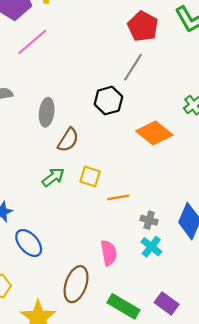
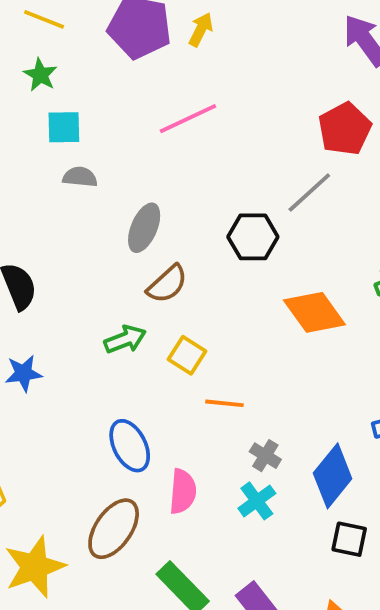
pink line: (32, 42) -> (188, 119), moved
blue ellipse: (29, 243) -> (130, 446), moved

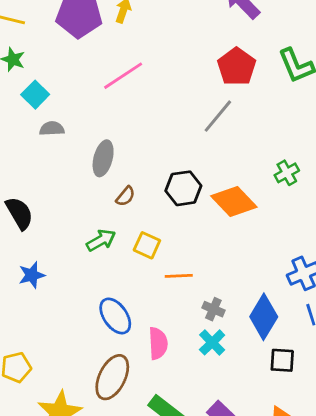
cyan square: (64, 127) -> (35, 95), turned -36
black hexagon: (253, 237) -> (183, 188), moved
brown semicircle: (167, 284) -> (125, 196), size x0.7

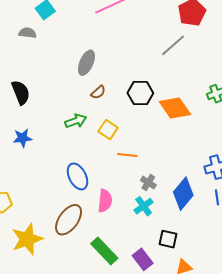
gray semicircle: (52, 129) -> (27, 33), moved
black square: (282, 360) -> (168, 239), moved

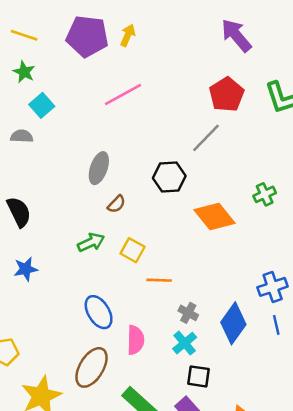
black hexagon: (140, 93) -> (169, 177), moved
black square: (168, 239) -> (199, 376), moved

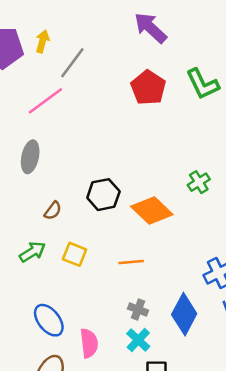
gray line: (206, 138) -> (72, 63), moved
gray ellipse: (99, 168) -> (30, 157), moved
black hexagon: (169, 177) -> (103, 195), moved
orange line: (159, 280) -> (131, 262), moved

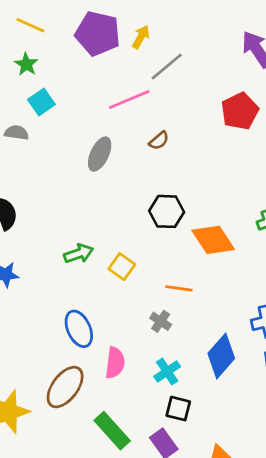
brown semicircle: (53, 211) -> (159, 141), moved
gray cross: (138, 310) -> (161, 321), moved

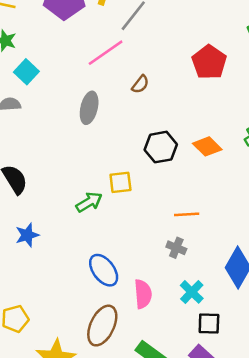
red pentagon: (240, 111) -> (209, 62), moved
orange diamond: (213, 240) -> (207, 146), moved, size x0.7
yellow square: (122, 267) -> (120, 182), moved, turned -30

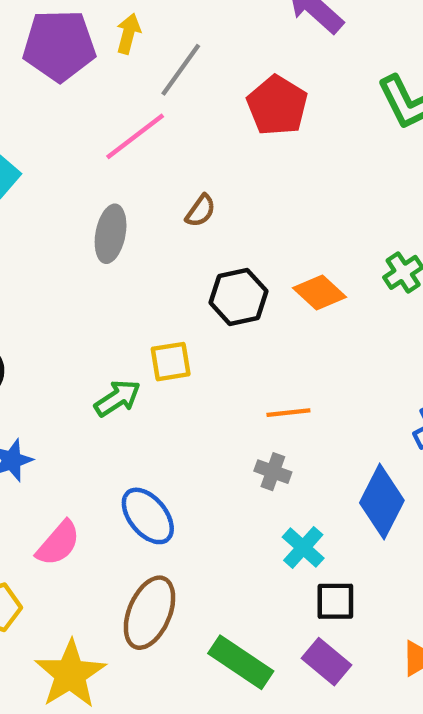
red pentagon: (209, 62) -> (277, 106), moved
brown semicircle: (140, 84) -> (201, 211), moved
pink semicircle: (143, 294) -> (58, 543), moved, turned 48

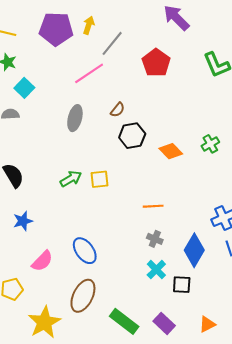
black hexagon: (238, 297) -> (132, 136), moved
green arrow: (117, 398) -> (71, 179), moved
gray cross: (273, 472) -> (155, 239), moved
black square: (335, 601) -> (182, 285), moved

